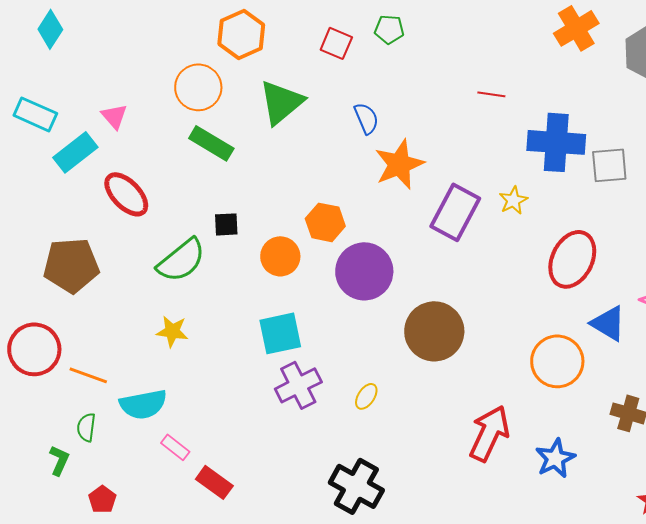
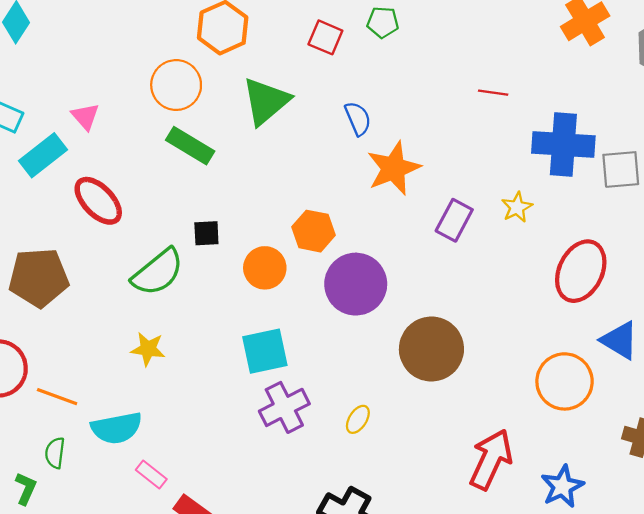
purple rectangle: (455, 212) -> (454, 220), size x0.7

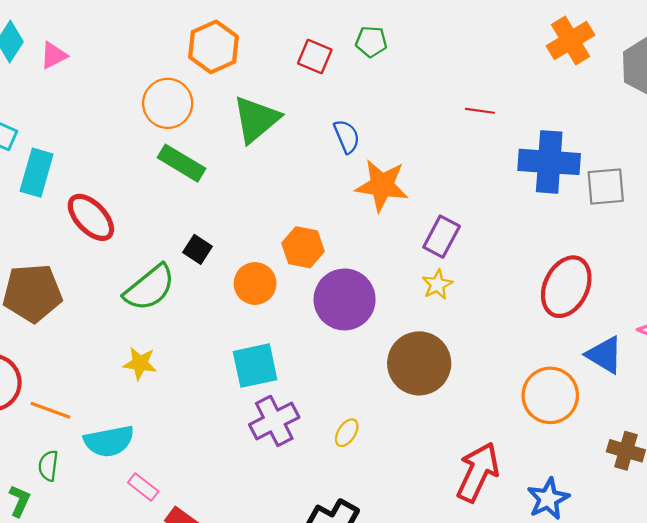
pink triangle: (85, 116) -> (54, 55), moved, turned 44
cyan rectangle: (43, 155) -> (37, 173), turned -36
orange star: (394, 168) -> (382, 185), turned 30
yellow star: (517, 207) -> (437, 285), moved
black square: (206, 233) -> (198, 249), turned 36

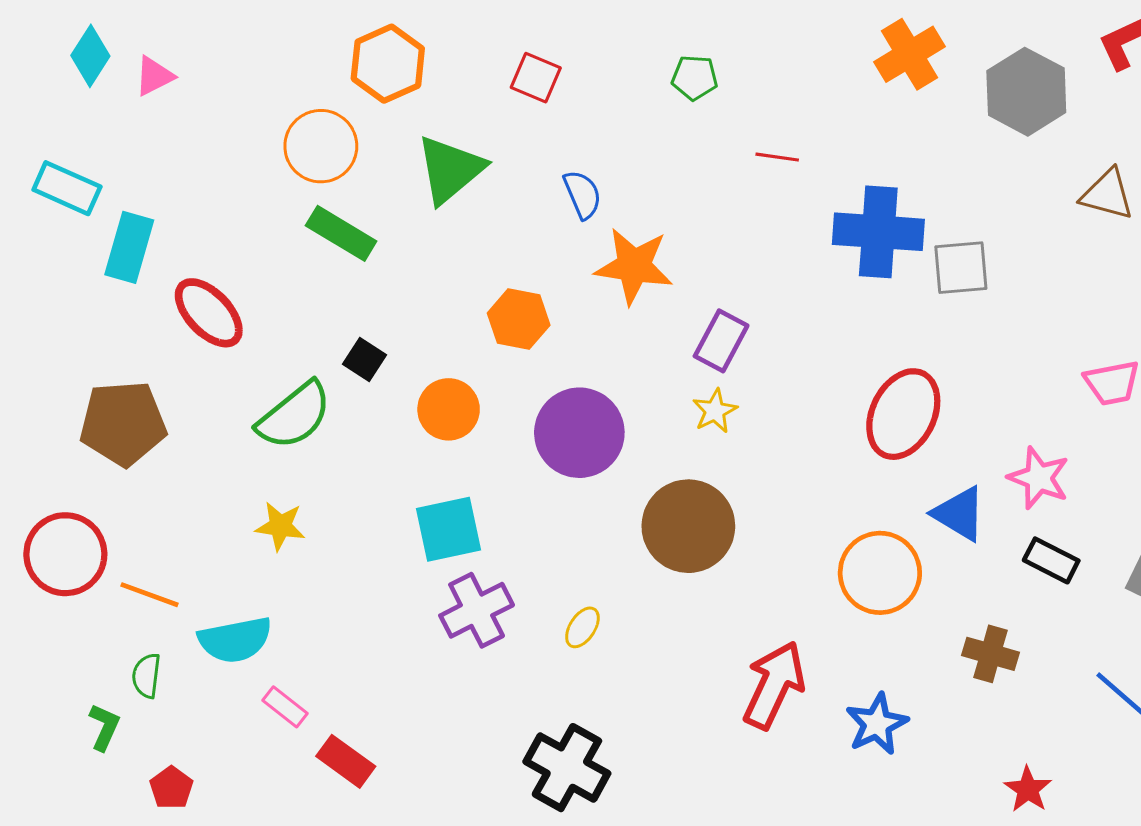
green pentagon: (371, 42) -> (695, 78), moved
orange hexagon: (303, 247) -> (519, 319), moved

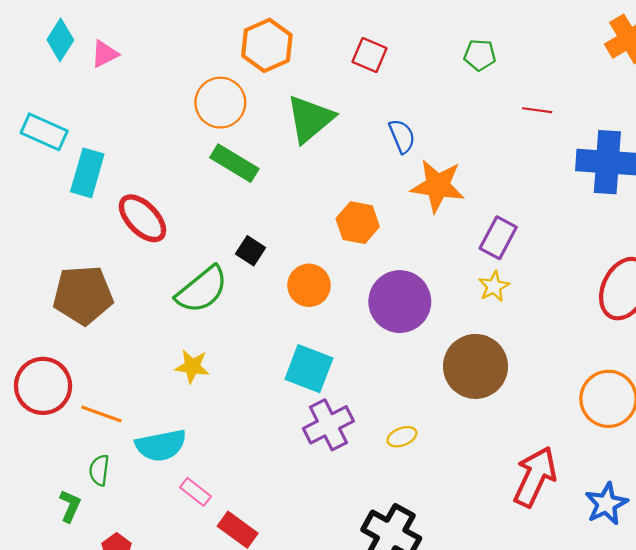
cyan square: (449, 529) -> (309, 369), turned 33
yellow ellipse: (582, 627) -> (402, 437), turned 36

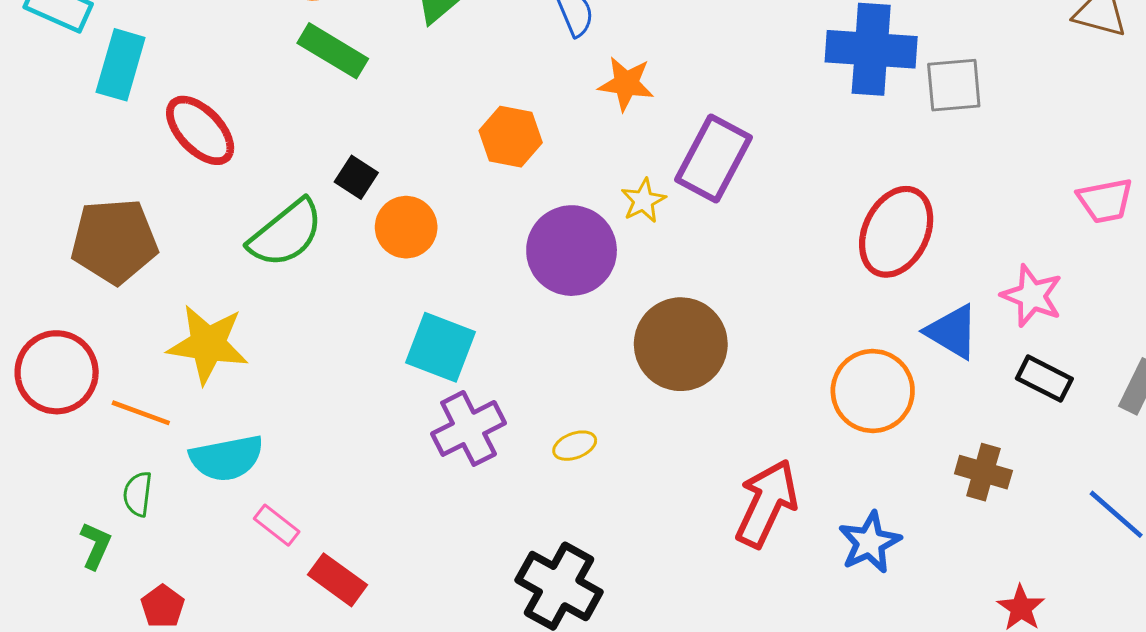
orange star: (438, 186) -> (626, 84), size x0.7
purple rectangle: (498, 238) -> (714, 158), size x1.4
orange circle: (309, 285) -> (406, 227), moved
yellow star: (494, 286) -> (643, 201), moved
yellow star: (192, 366) -> (208, 344), moved, size x1.6

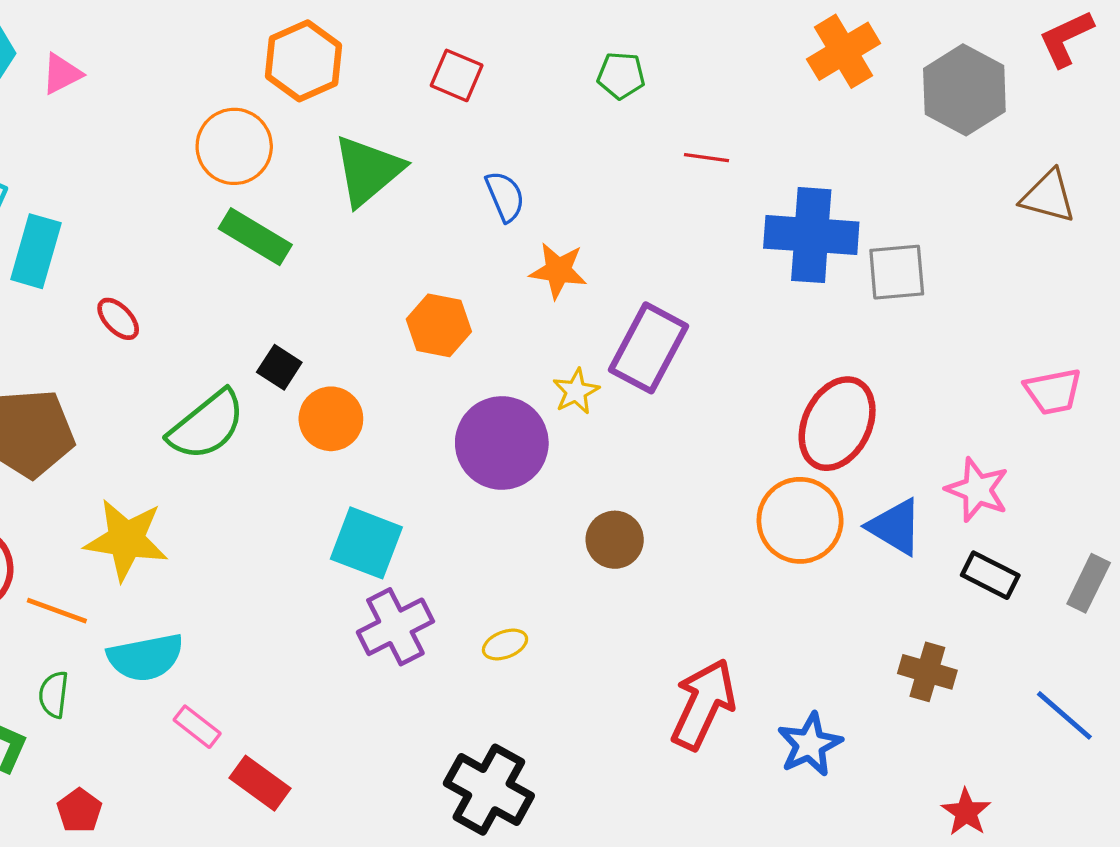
red ellipse: (200, 130) -> (118, 319), size x0.6
brown circle: (681, 344) -> (615, 540), size x0.6
orange circle: (873, 391) -> (800, 520), moved

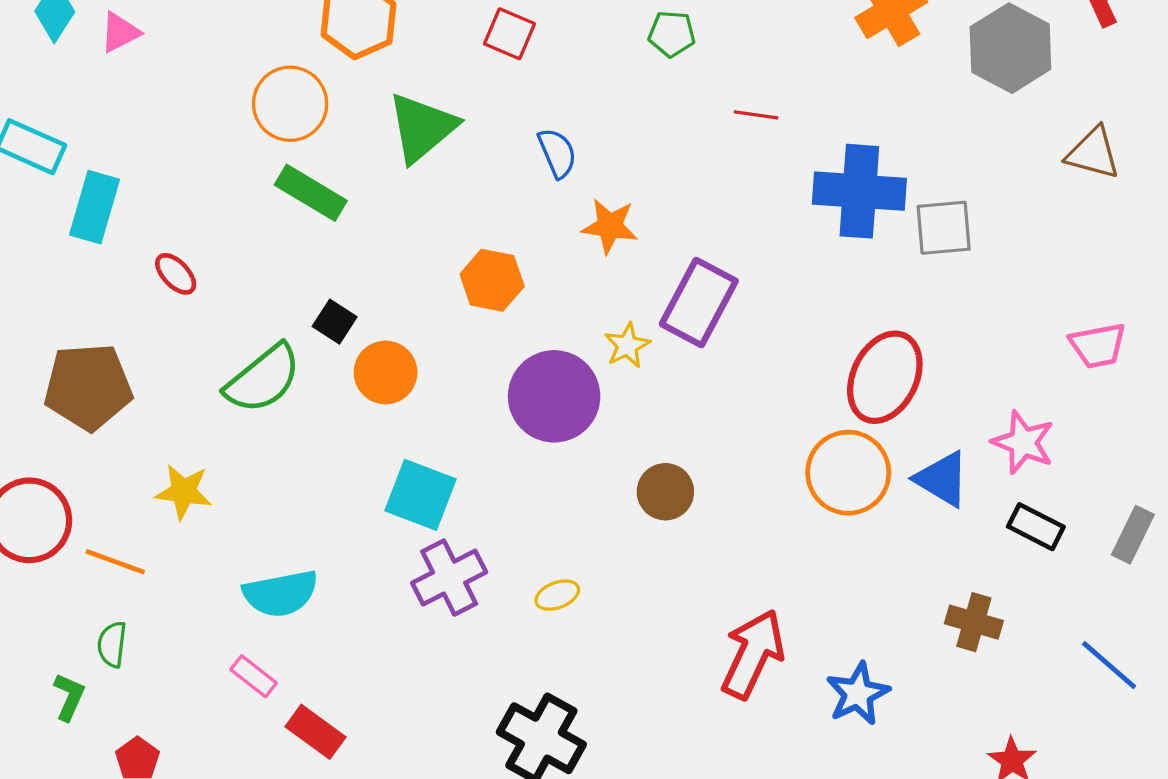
yellow star: (126, 540) -> (184, 492), size x0.7
cyan semicircle: (146, 657) -> (281, 593), moved

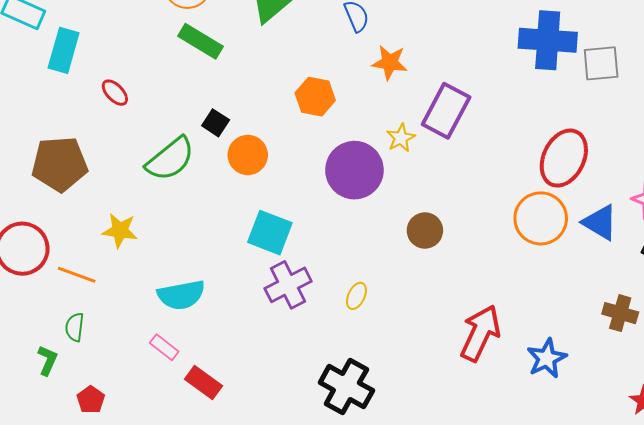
yellow ellipse: (557, 595) -> (356, 296), turned -44

